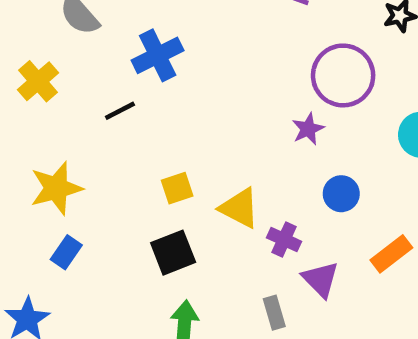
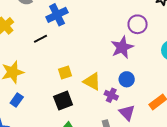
purple circle: (343, 75) -> (138, 24), size x0.7
purple star: (308, 129) -> (122, 47), size x1.6
blue circle: (341, 194) -> (127, 79), moved

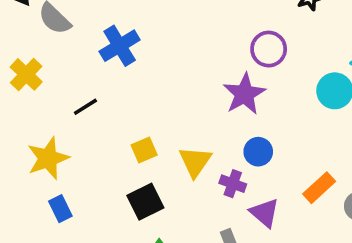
black line: (40, 39) -> (85, 107), moved
yellow triangle: (92, 81) -> (195, 162), turned 42
blue rectangle: (17, 100) -> (60, 209), turned -56

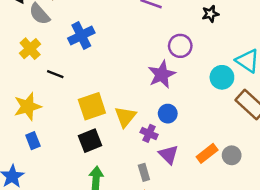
yellow cross: (26, 74) -> (30, 49), moved
black line: (85, 107) -> (55, 74), turned 49
yellow square: (144, 150) -> (92, 106), size x1.6
orange rectangle: (319, 188) -> (207, 153), moved

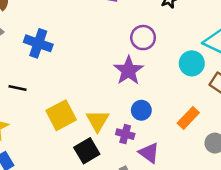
blue cross: (81, 35) -> (38, 43), turned -35
black square: (90, 141) -> (87, 151), moved
orange rectangle: (207, 153) -> (188, 118), moved

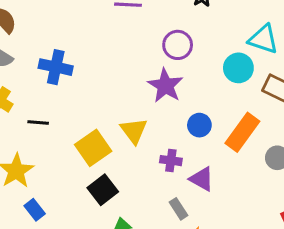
blue circle: (141, 110) -> (199, 125), moved
orange rectangle: (188, 118) -> (242, 132), size x1.4
yellow triangle: (98, 121) -> (134, 131), moved
black square: (87, 151) -> (103, 190), moved

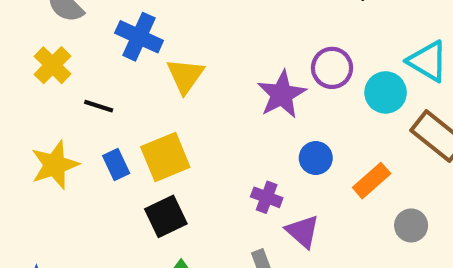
purple circle: (178, 45) -> (332, 68), moved
yellow triangle: (134, 131) -> (185, 76), moved
orange rectangle: (242, 132) -> (372, 181), size x0.7
blue rectangle: (35, 210) -> (116, 165), moved

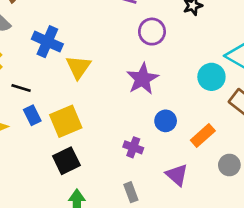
purple circle: (332, 68) -> (152, 32), moved
blue rectangle: (116, 165) -> (32, 115), moved
purple triangle: (303, 231) -> (177, 175), moved

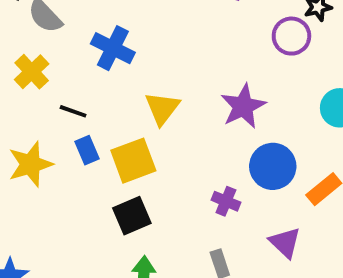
purple circle: (152, 32) -> (291, 36), moved
yellow triangle: (78, 67) -> (162, 108), moved
blue circle: (166, 121) -> (273, 166), size x1.5

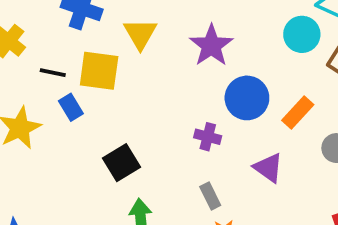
yellow triangle: (162, 108) -> (140, 34), moved
yellow square: (133, 161) -> (99, 71), moved, turned 36

